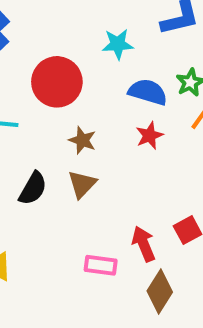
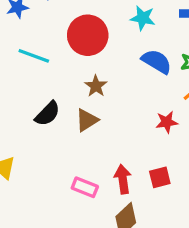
red star: (149, 136) -> (167, 122), moved

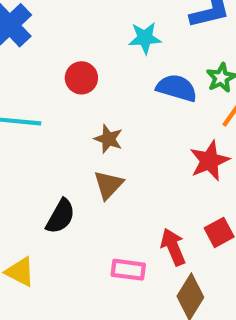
red circle: (88, 35) -> (81, 78), size x0.6
black semicircle: (47, 114) -> (61, 216), moved
red star: (167, 122) -> (209, 161), size x1.4

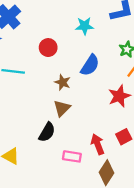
blue semicircle: (177, 88) -> (90, 65), moved, turned 105
black semicircle: (61, 216) -> (47, 132), moved

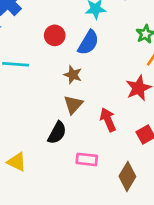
blue semicircle: (90, 65) -> (88, 43), moved
red arrow: (98, 144) -> (108, 120), moved

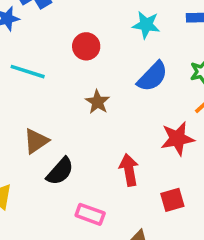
blue semicircle: (88, 43) -> (153, 77), moved
brown triangle: (73, 105) -> (36, 141), moved

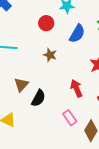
red circle: (86, 46) -> (46, 23), moved
pink rectangle: (90, 214) -> (70, 118), moved, turned 49

